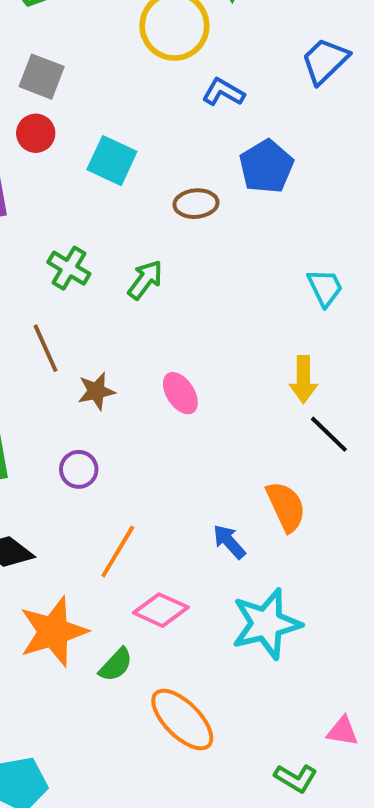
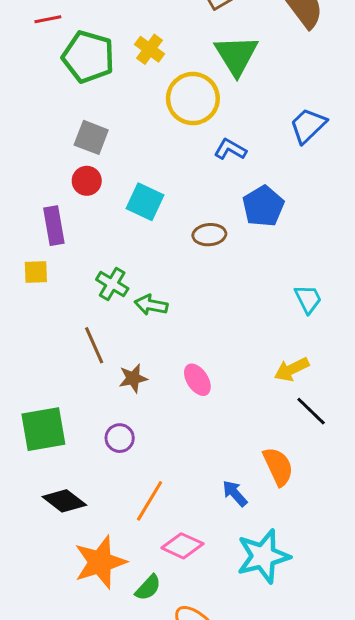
green arrow: (145, 280) -> (151, 305), moved, turned -116
yellow arrow: (303, 379) -> (292, 369), turned 64

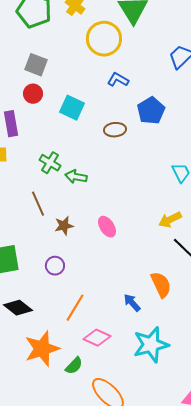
blue L-shape: (230, 149) -> (118, 80), moved

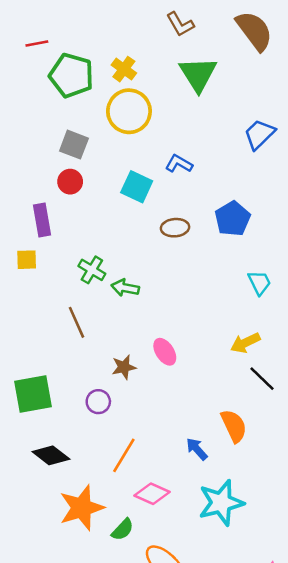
yellow circle: (104, 39) -> (129, 111), moved
cyan square: (72, 108) -> (137, 187), moved
blue pentagon: (151, 111) -> (233, 219), moved
brown star: (64, 226) -> (124, 367), moved

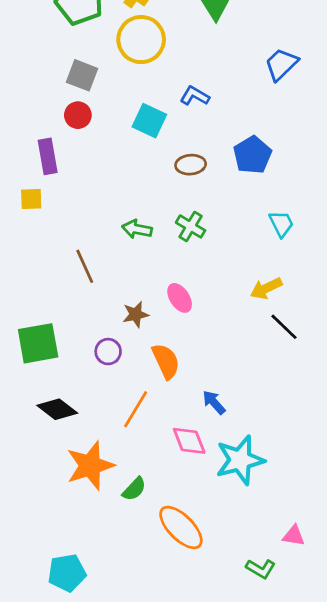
green cross: (92, 270) -> (191, 226), moved
orange semicircle: (234, 426) -> (166, 361), moved
pink diamond: (152, 494) -> (189, 441), moved, turned 44

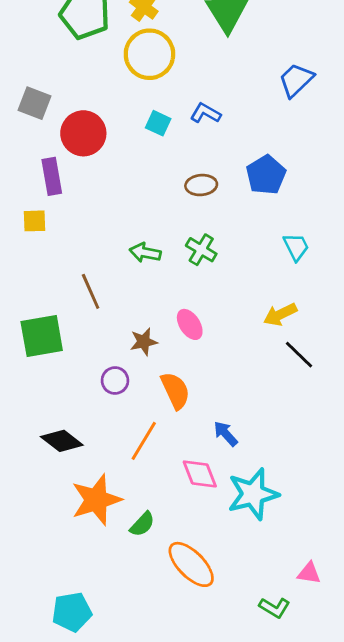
gray square: (82, 75) -> (34, 103), moved
red circle: (78, 115) -> (83, 133), size x1.6
cyan square: (149, 121) -> (158, 123), moved, size x0.7
green square: (38, 343) -> (42, 336), moved

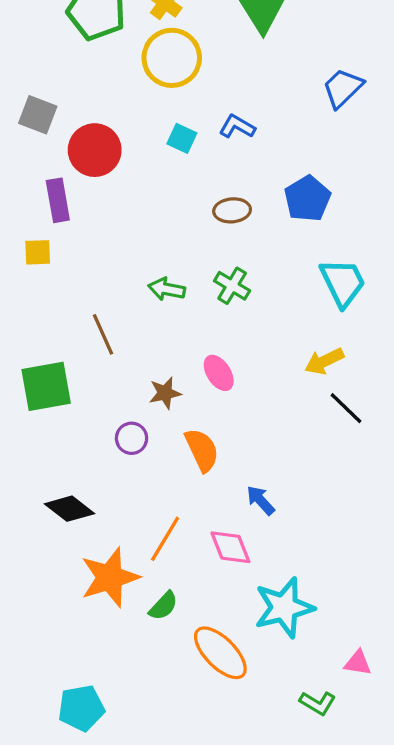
cyan trapezoid: (296, 247) -> (343, 282), size x1.5
orange line: (144, 441) -> (165, 539), moved
cyan star: (253, 494) -> (284, 608), moved

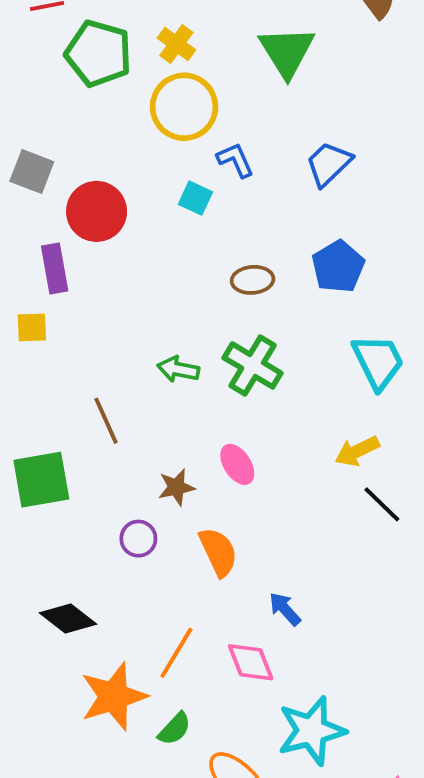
blue trapezoid: (343, 88) -> (329, 164), moved
blue L-shape: (237, 127) -> (235, 160), moved, turned 36
green cross: (232, 286) -> (253, 365), size x1.4

